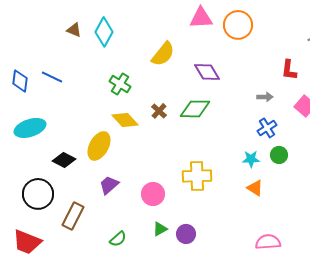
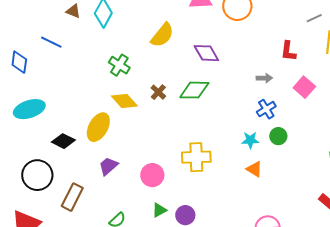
blue line: (52, 77) -> (51, 42), moved

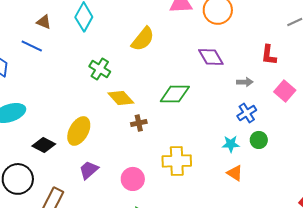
brown triangle: (73, 11) -> (44, 22), moved
purple diamond: (206, 53) -> (211, 57), moved
brown cross: (158, 92) -> (139, 123), moved, turned 35
yellow diamond: (124, 101) -> (121, 98), moved

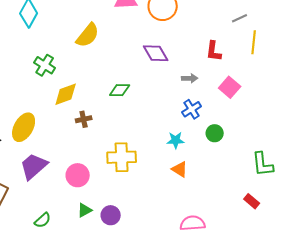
green diamond: (175, 94) -> (120, 90), size x0.7
yellow diamond: (121, 98) -> (66, 94), turned -68
green circle: (259, 140) -> (215, 133), moved
purple trapezoid: (89, 170) -> (34, 166), size x1.4

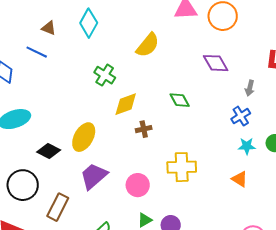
gray arrow: (190, 78) -> (250, 88), turned 105
green diamond: (120, 90) -> (180, 100), turned 60
blue cross: (192, 109) -> (241, 116), moved
cyan star: (176, 140) -> (247, 146), moved

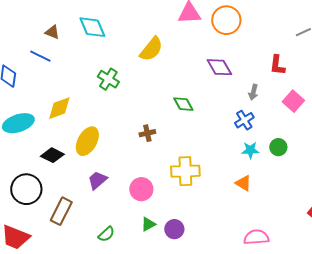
cyan diamond: (89, 23) -> (92, 27), turned -52
yellow diamond: (126, 104) -> (59, 108), moved
purple trapezoid: (94, 176) -> (97, 180), size x0.7

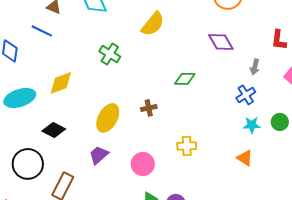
green diamond: (183, 104) -> (185, 79), turned -60
yellow ellipse: (87, 141) -> (108, 118), moved
yellow cross: (185, 171) -> (187, 146), size x0.7

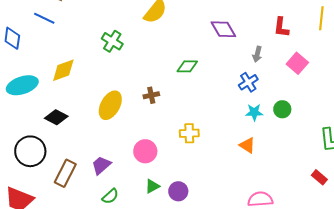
purple trapezoid: (99, 155) -> (101, 165), moved

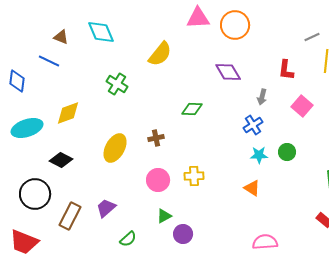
pink circle: (145, 151) -> (158, 180), moved
green triangle: (152, 186) -> (164, 216), moved
green semicircle: (110, 196) -> (128, 239), moved

